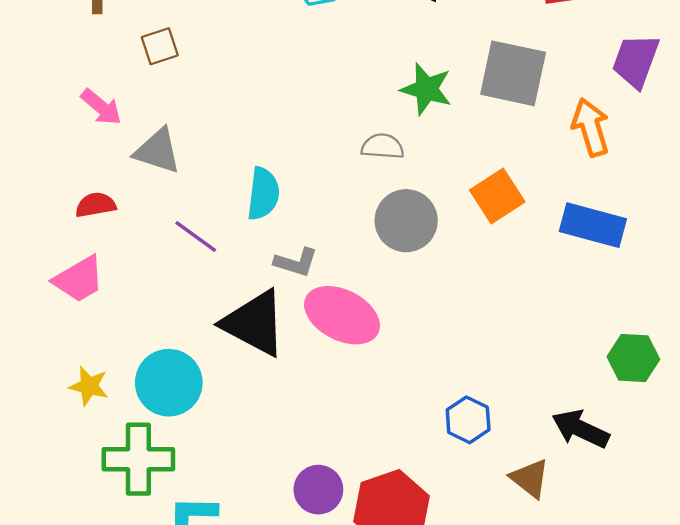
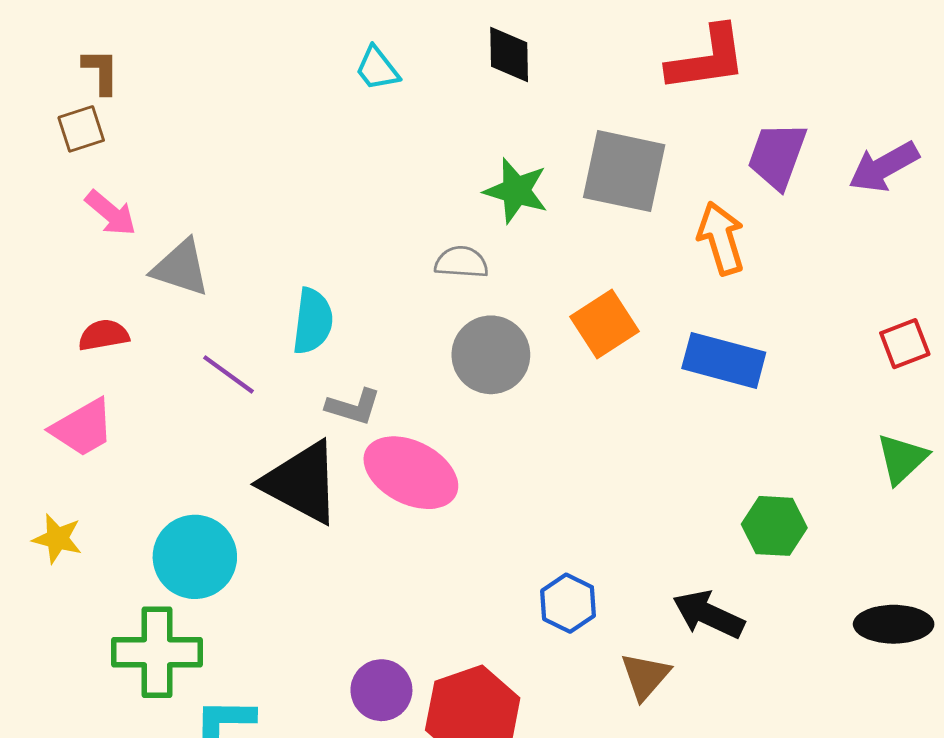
brown square: (160, 46) -> (81, 129), moved
yellow star: (89, 386) -> (57, 539), moved
brown triangle: (530, 478) -> (645, 676), turned 33

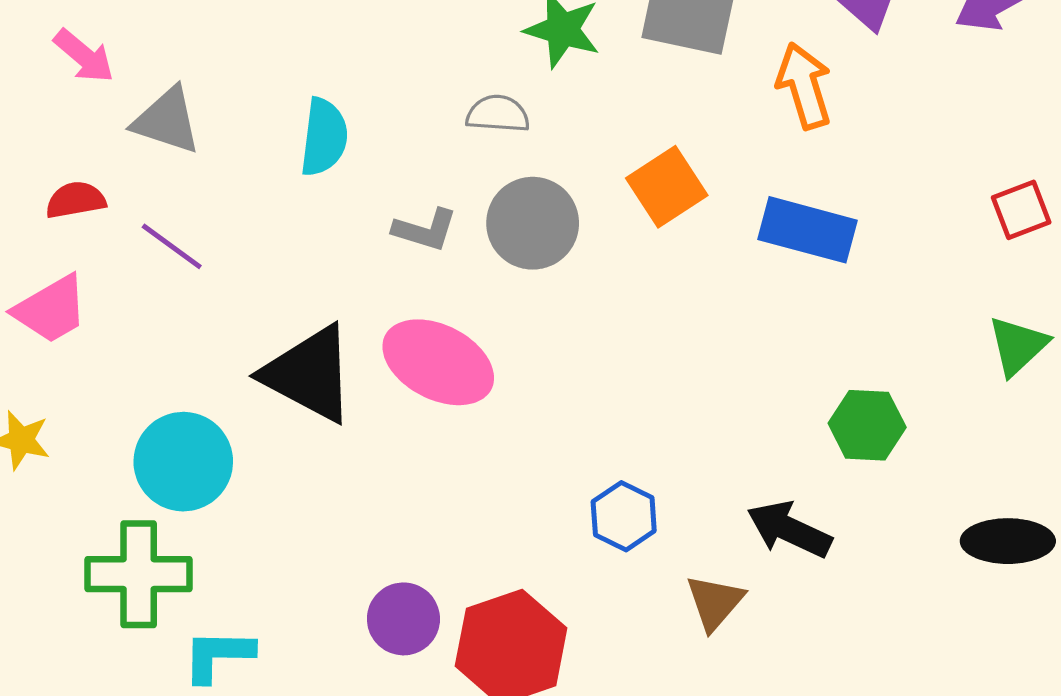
cyan semicircle: (313, 321) -> (324, 137), moved
purple line: (229, 374) -> (172, 246), moved
gray L-shape: (353, 407) -> (425, 230), moved

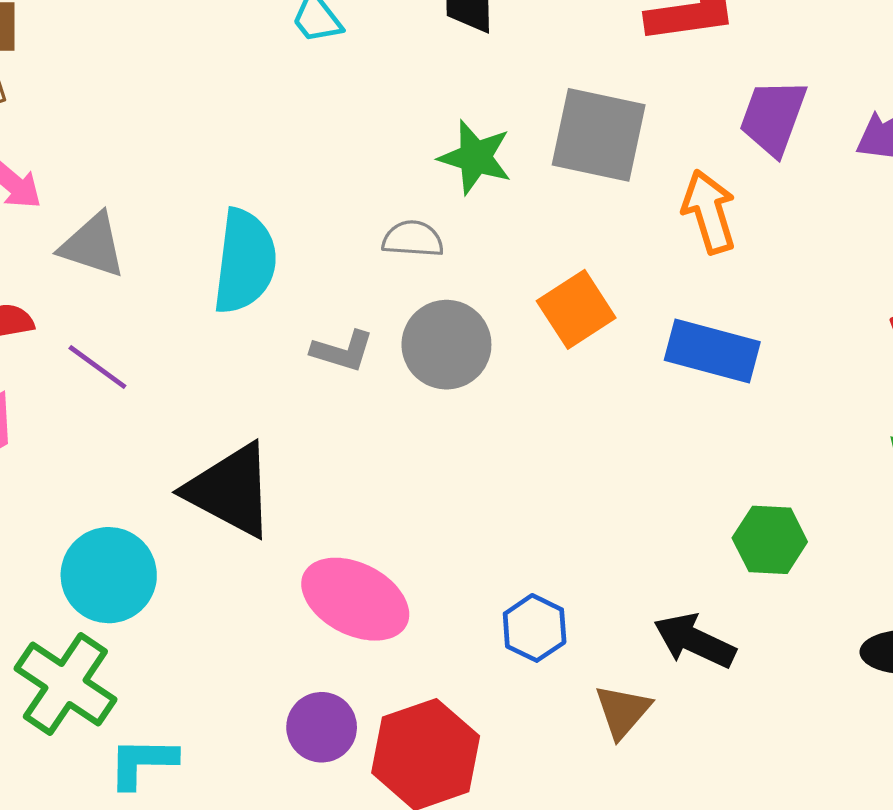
cyan semicircle: (324, 137) -> (245, 261), size x1.4
pink ellipse: (438, 362) -> (355, 599), moved
green cross: (139, 574) -> (65, 684), turned 34

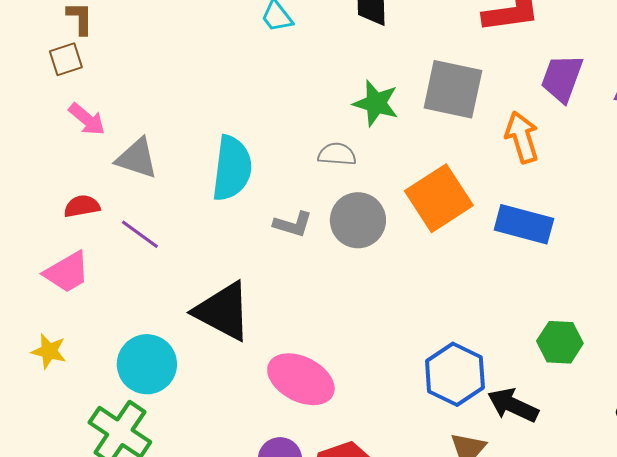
orange square: (576, 309) -> (439, 198), size x1.4
blue hexagon: (535, 628) -> (455, 374), moved, size x1.5

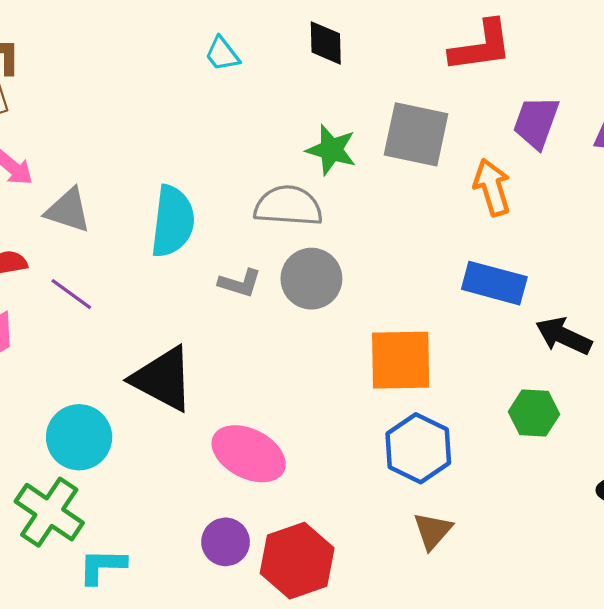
gray semicircle: (337, 154) -> (288, 206), size x1.6
orange square: (439, 198) -> (401, 360), moved, turned 32
black arrow: (513, 405) -> (564, 336), moved

